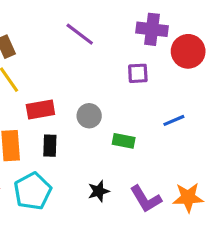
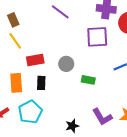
purple square: (138, 73) -> (97, 37), size x1.6
black star: (99, 191) -> (72, 126), moved

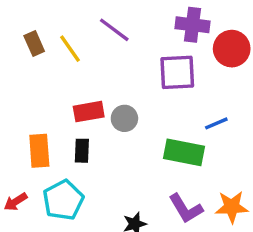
yellow line: (15, 41) -> (70, 49), moved
red rectangle: (35, 60) -> (89, 112), moved
green rectangle: (88, 80) -> (184, 152), moved, size x1.6

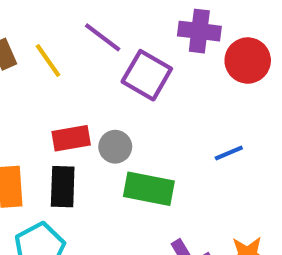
purple square: (177, 72) -> (147, 75), moved, turned 33
black rectangle: (82, 151) -> (63, 187), size x1.4
green rectangle: (184, 152) -> (149, 189), moved

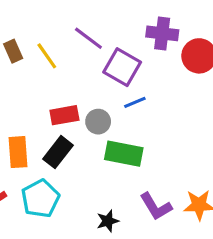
blue line: (229, 153) -> (135, 102), moved
black rectangle: (63, 187) -> (58, 152), turned 36

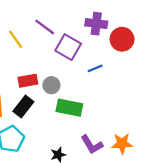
blue line: (135, 102) -> (95, 68), moved

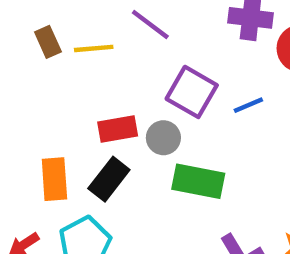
yellow line: (16, 39) -> (94, 48), turned -60
purple square: (68, 47) -> (192, 92), moved

